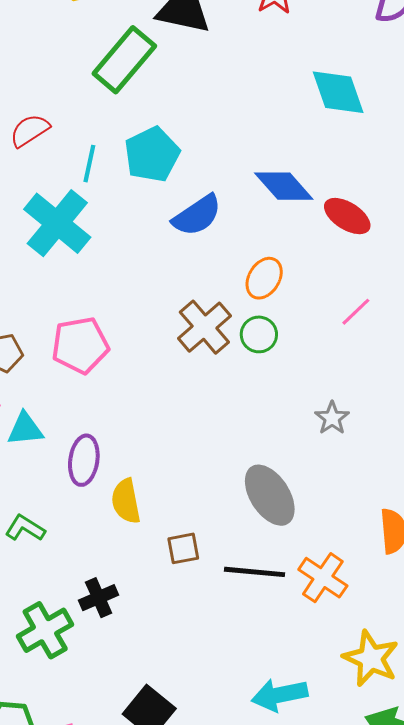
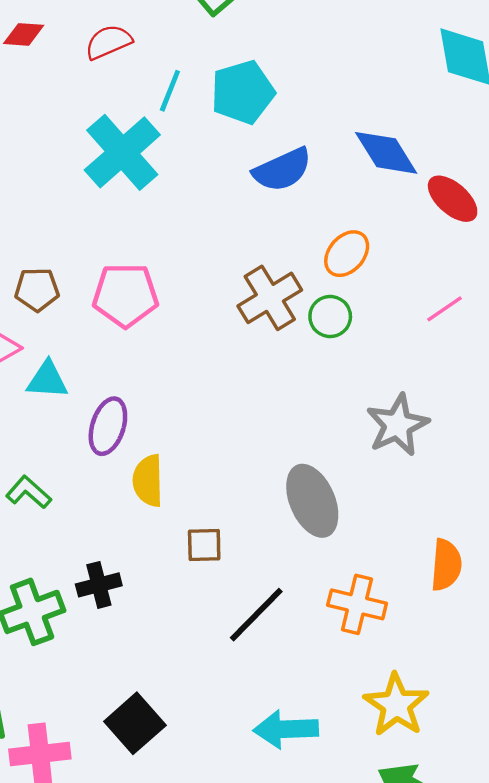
gray star: (332, 418) -> (397, 425), size x1.6
black line: (254, 572) -> (256, 615), moved, turned -60
orange cross: (323, 578) -> (357, 604), turned -30

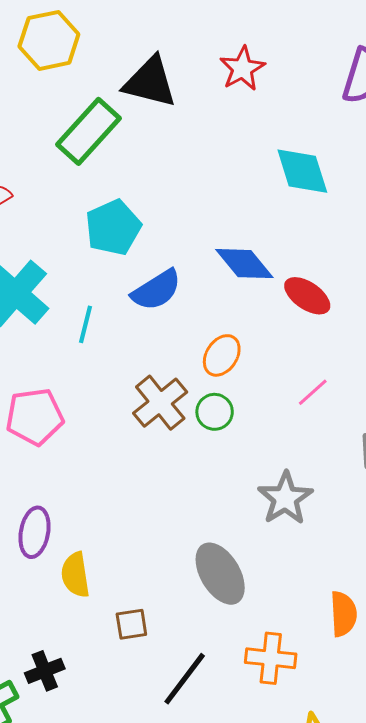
cyan line: (170, 91) -> (86, 324), moved

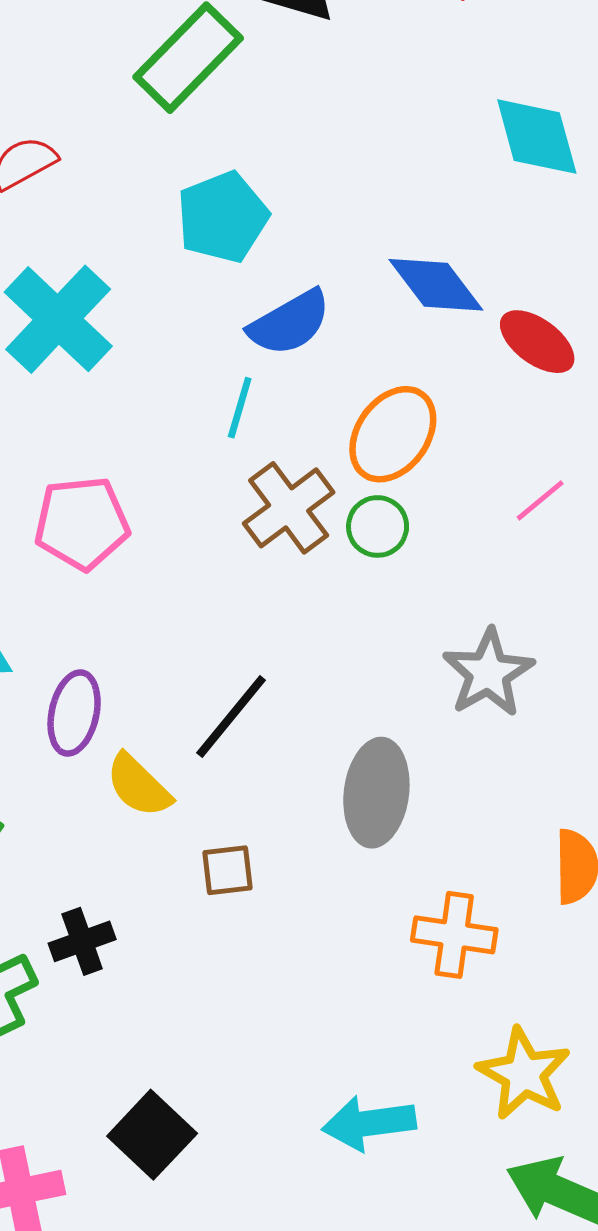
cyan line: (86, 324) -> (240, 408), moved
orange ellipse: (222, 355) -> (393, 434), size x1.4
gray ellipse: (220, 574) -> (376, 793), turned 36
yellow semicircle: (75, 575) -> (139, 786), turned -39
black line: (185, 679) -> (231, 717), moved

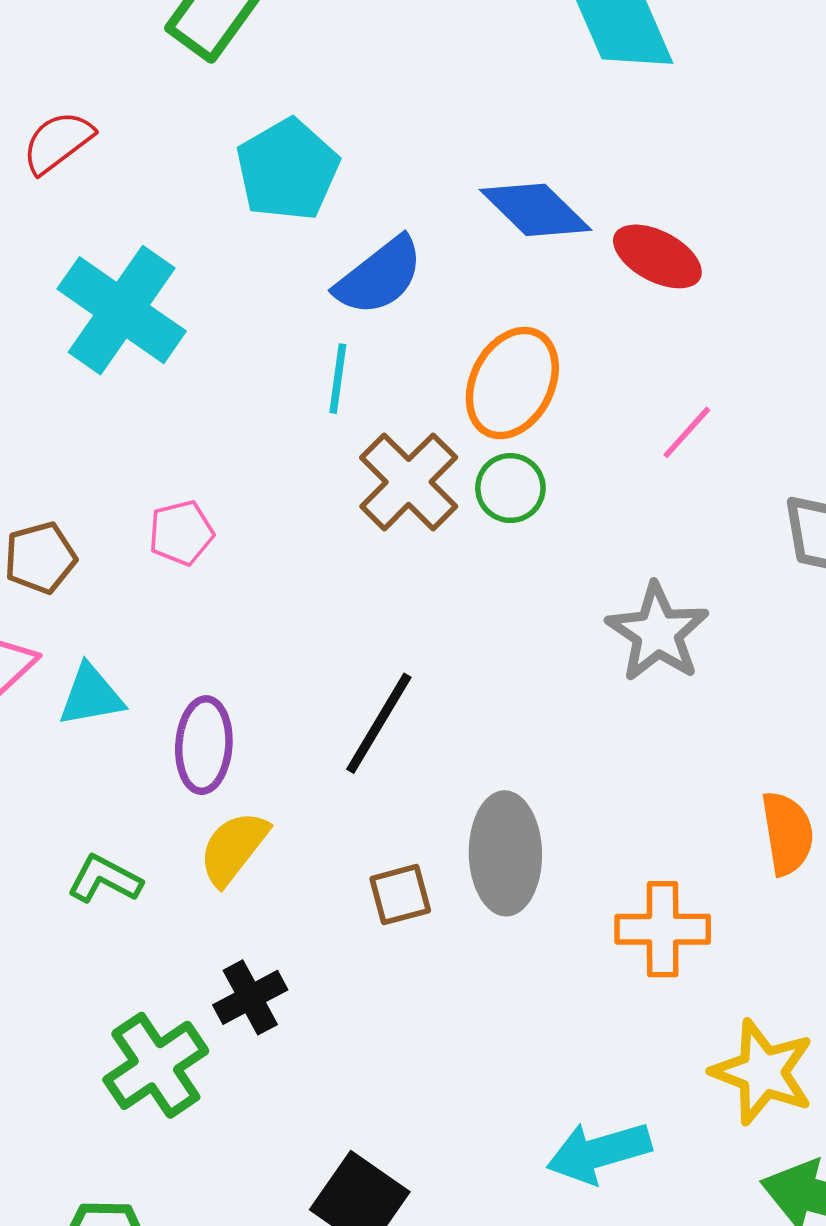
pink pentagon: (82, 523) -> (181, 533), size x0.6
yellow semicircle: (139, 786) -> (234, 848), moved, turned 92
gray ellipse: (376, 793) -> (505, 853), moved

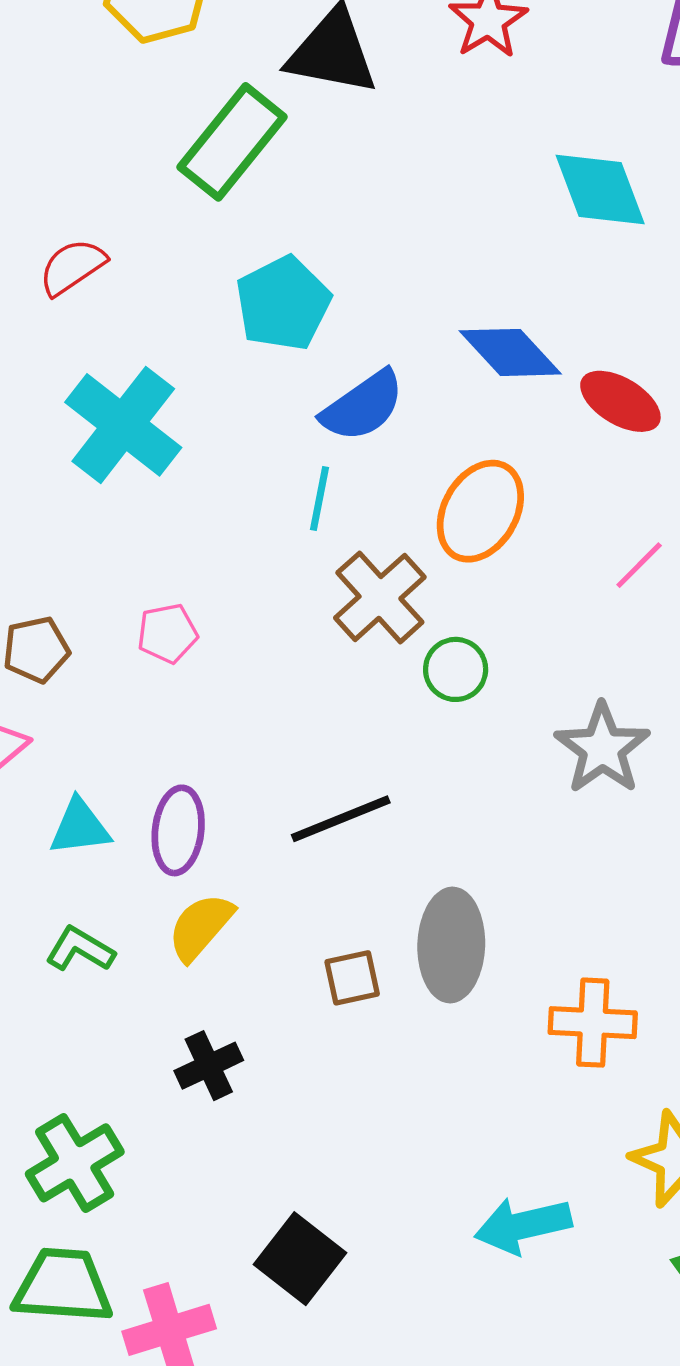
green circle: (510, 488) -> (456, 669), moved
cyan triangle: (91, 696) -> (80, 827), moved
black line: (379, 723) -> (341, 819), turned 34
green cross: (156, 1065) -> (75, 1163), moved

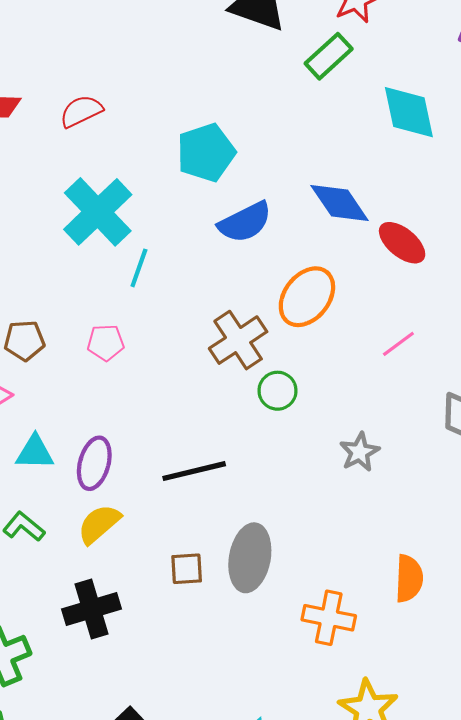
green rectangle: (232, 142) -> (329, 56), moved, size x0.7
cyan line: (319, 499) -> (139, 268), moved
gray star: (602, 748) -> (360, 452), size x0.7
black cross: (209, 1066) -> (91, 609), size x1.4

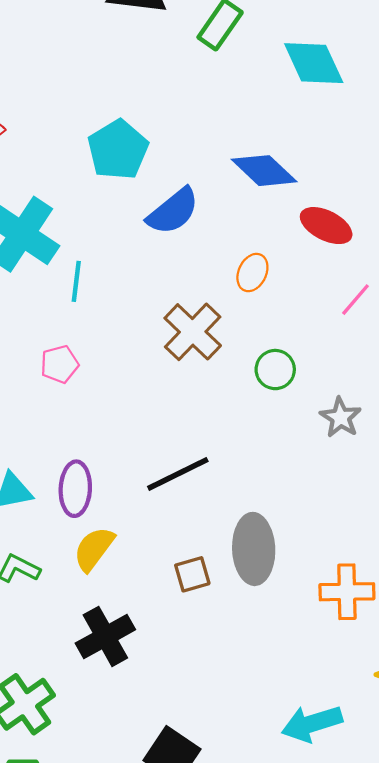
red ellipse: (402, 243) -> (326, 226), moved
orange ellipse: (307, 297) -> (252, 273), size x0.6
green circle: (278, 391) -> (275, 370), moved

